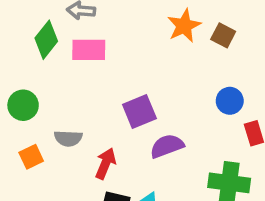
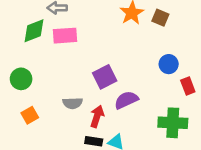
green diamond: (46, 40) -> (34, 31), turned 35
gray semicircle: (68, 138) -> (73, 103), moved
red arrow: (106, 164) -> (97, 116), moved

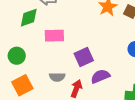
pink rectangle: (65, 36) -> (54, 36), moved
orange square: (30, 115) -> (22, 85), size x1.5

